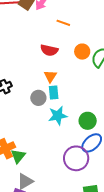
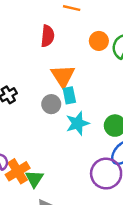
red semicircle: (49, 50) -> (47, 36), moved, turned -90
orange triangle: (50, 76) -> (63, 76), size x1.5

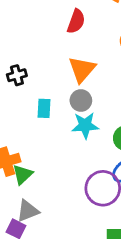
cyan rectangle: (69, 95) -> (44, 108), moved
gray circle: (51, 104) -> (81, 100), moved

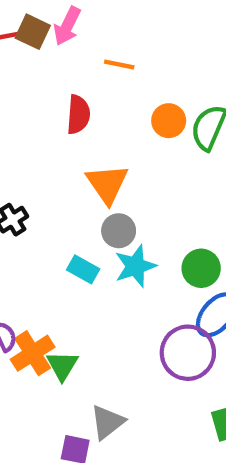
cyan rectangle: (44, 108) -> (83, 269), moved, turned -48
gray triangle: (28, 211) -> (107, 422), moved

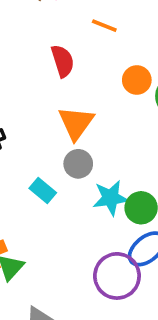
red semicircle: (78, 115) -> (63, 61), turned -32
cyan star: (135, 266) -> (110, 198), moved

